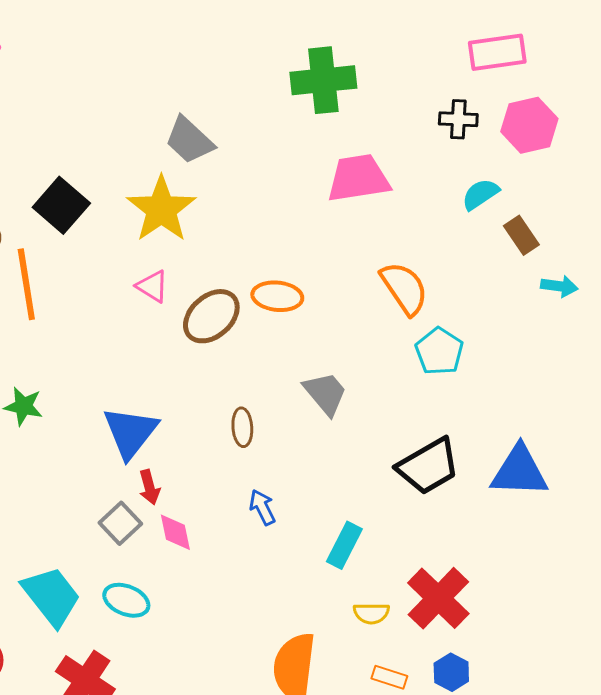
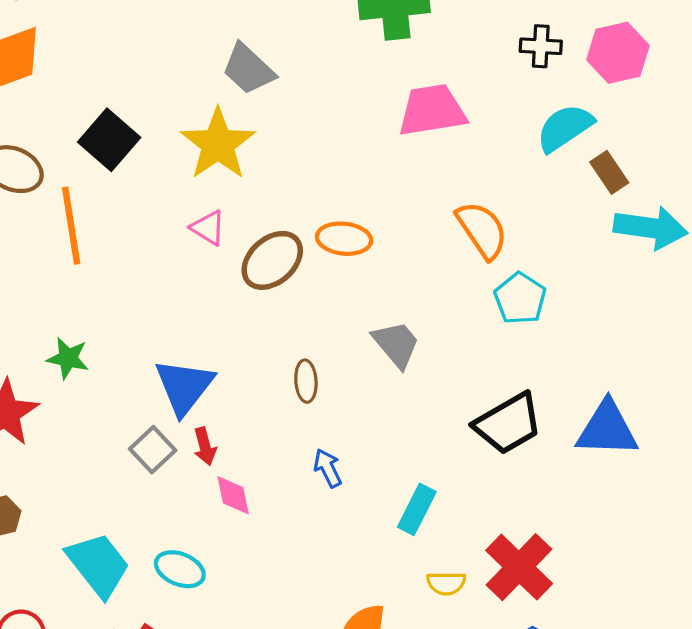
cyan semicircle: (480, 194) -> (565, 128), size x1.4
cyan arrow: (559, 286) -> (651, 228), size x1.8
gray square: (120, 523) -> (153, 450), moved

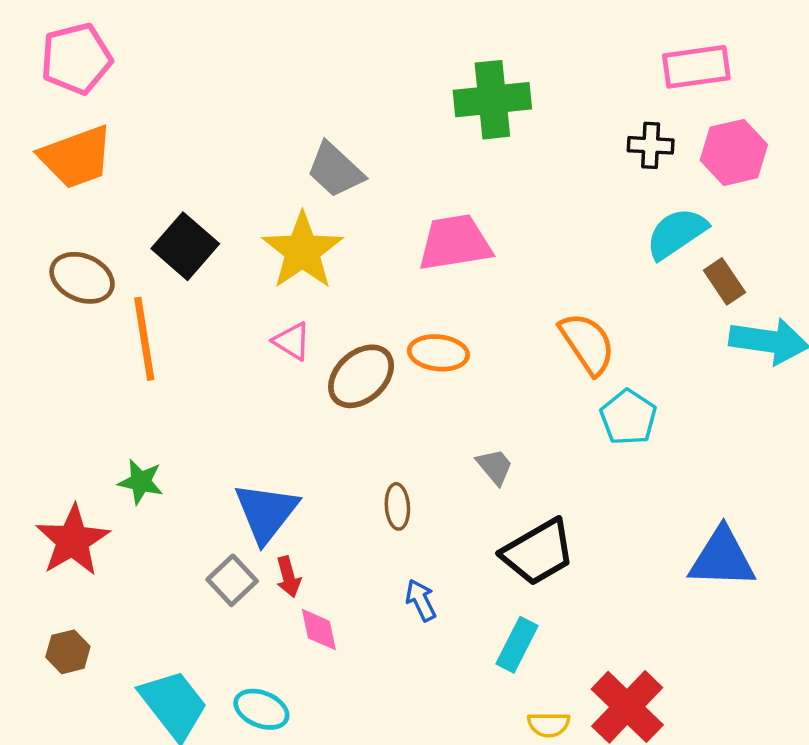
pink trapezoid: (432, 110) -> (455, 243), moved
gray trapezoid: (396, 344) -> (495, 467), size x0.7
black trapezoid: (508, 424) -> (538, 552), moved

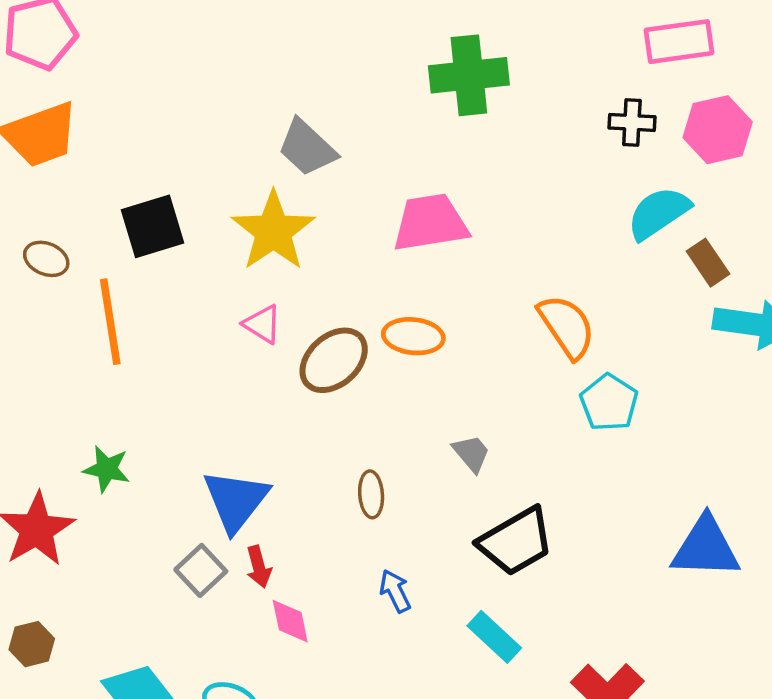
black square: (185, 246) -> (152, 226), turned 32
brown ellipse: (82, 278) -> (46, 259), size x0.7
cyan rectangle: (517, 645) -> (494, 637), turned -74

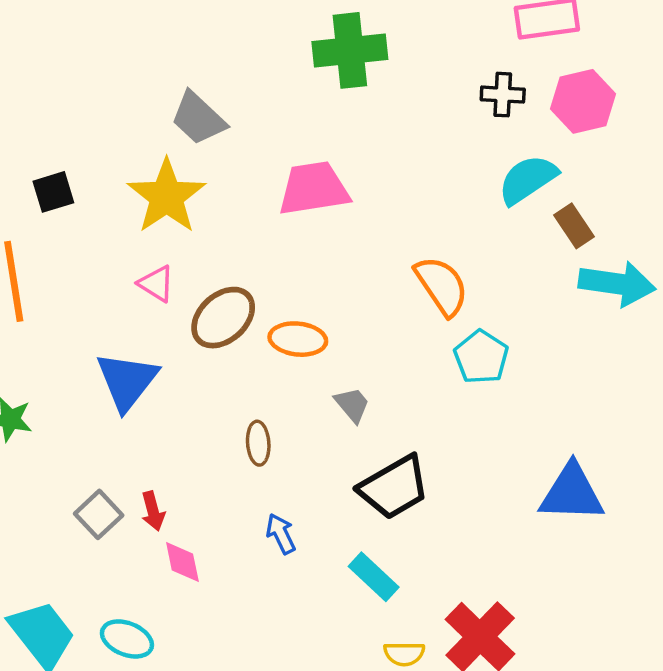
black square: (152, 226) -> (53, 192), size x0.7
orange ellipse: (413, 336) -> (298, 339), moved
blue triangle: (236, 500) -> (127, 381), moved

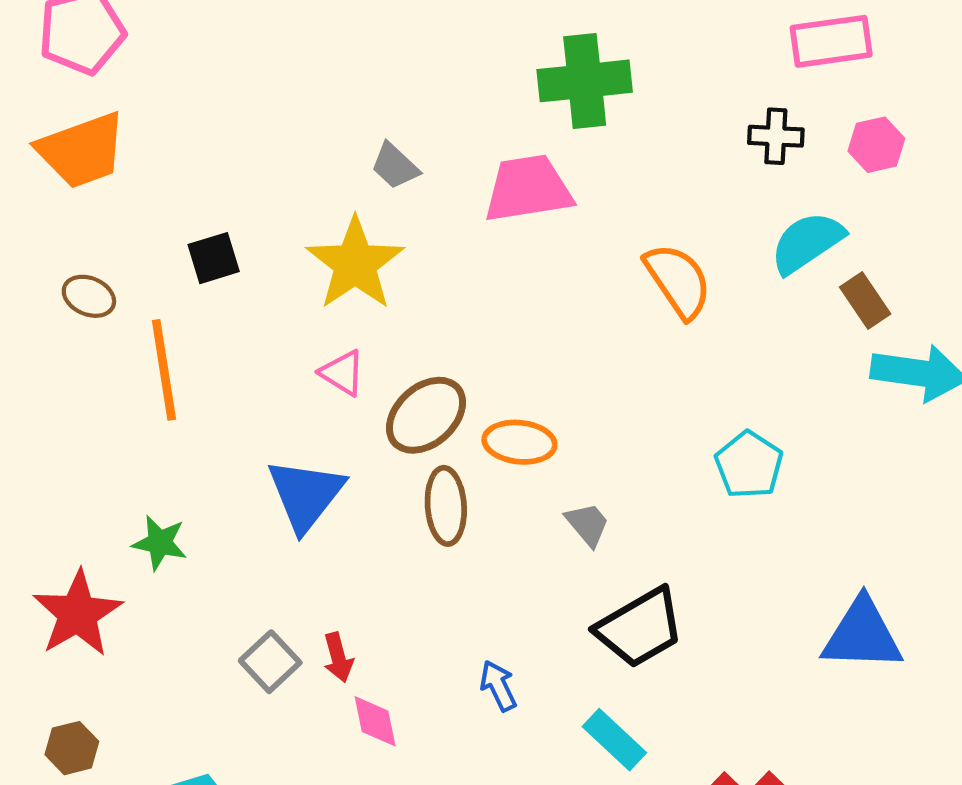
pink hexagon: (583, 101) -> (876, 145), size x0.7
gray trapezoid: (198, 118) -> (395, 166), size x0.7
pink trapezoid: (314, 189) -> (528, 189), moved
orange semicircle: (442, 286) -> (678, 281), moved
brown ellipse: (258, 443) -> (446, 506), moved, size x1.4

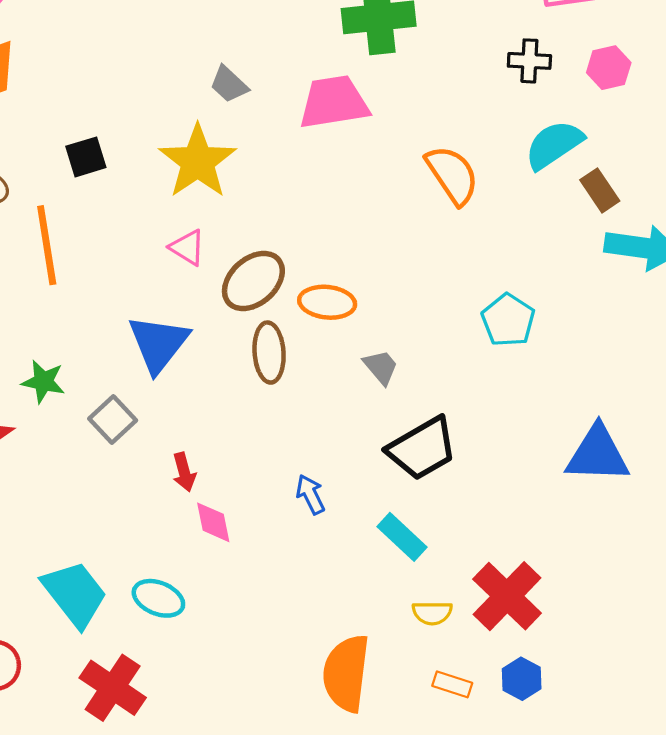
gray square: (270, 662) -> (113, 420), moved

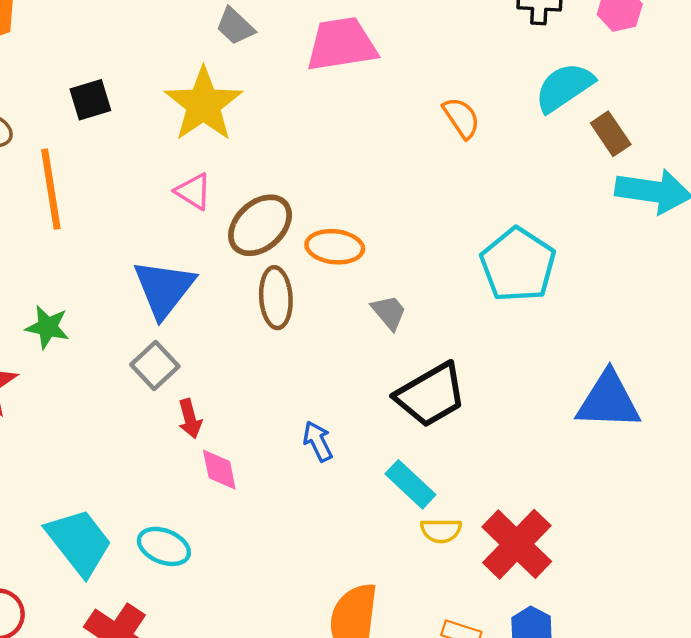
orange semicircle: (452, 175) -> (461, 118), size x0.7
cyan pentagon: (508, 320) -> (518, 265), size x1.4
gray square: (113, 420) -> (155, 366), moved
yellow semicircle: (432, 613) -> (441, 531), moved

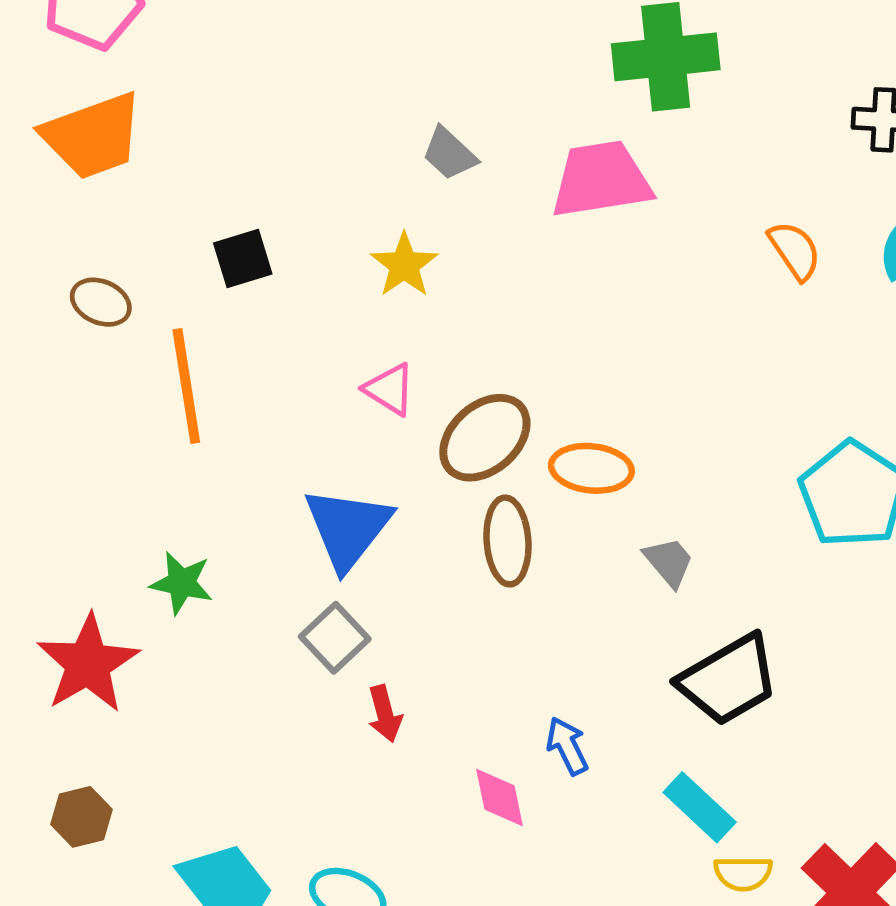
yellow star: (203, 104) -> (404, 265), size x0.6
orange semicircle: (461, 118) -> (795, 250), moved
pink diamond: (219, 470) -> (499, 798), moved

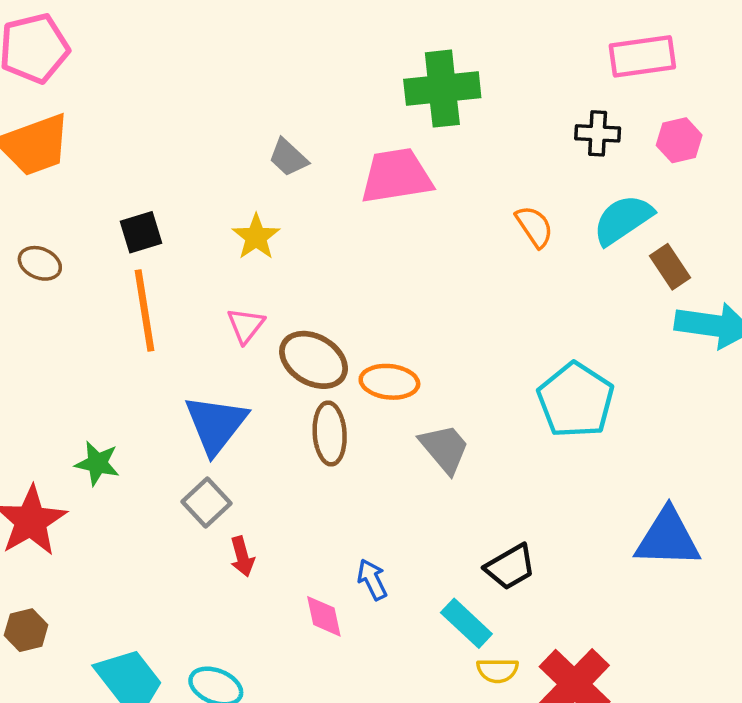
orange line: (186, 386) -> (144, 310), moved
pink triangle: (390, 389) -> (246, 325), turned 36
brown ellipse: (485, 438) -> (314, 360), turned 72
gray trapezoid: (669, 562) -> (445, 448), size x1.4
black trapezoid: (729, 680) -> (510, 567), moved, size x0.7

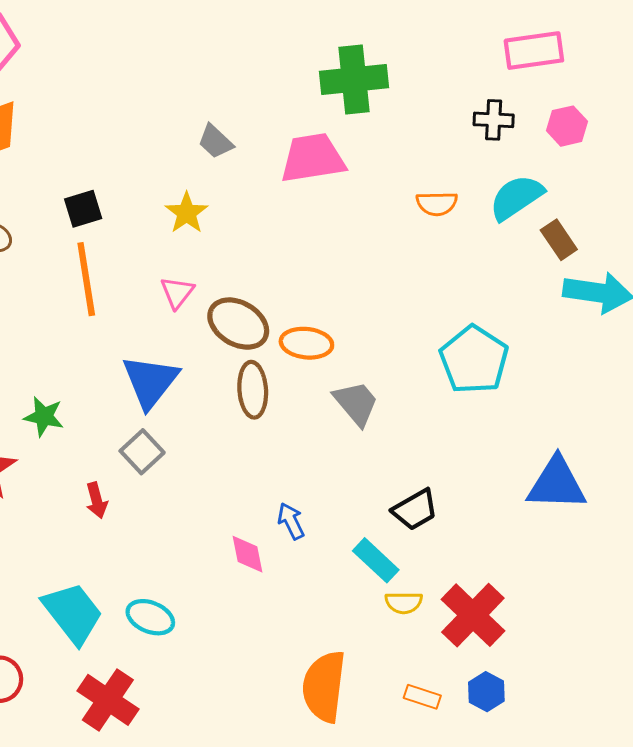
orange semicircle: (534, 227) -> (437, 204), turned 123
red arrow: (242, 557) -> (97, 500), moved

